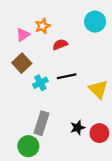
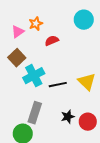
black line: (67, 76) -> (58, 85), moved
cyan cross: (40, 83) -> (34, 76), size x1.5

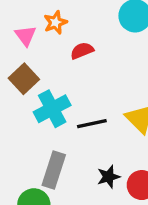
pink triangle: (18, 32) -> (26, 36), turned -32

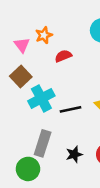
black star: (109, 177) -> (74, 154), moved

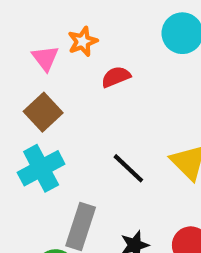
cyan cross: (41, 98) -> (41, 168), moved
black line: (71, 109) -> (128, 168), turned 55

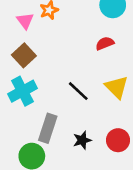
red semicircle: (116, 77) -> (105, 43), moved

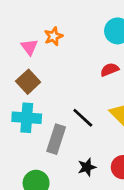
cyan cross: (23, 91) -> (27, 118), turned 32
gray rectangle: (48, 128) -> (56, 139), moved

